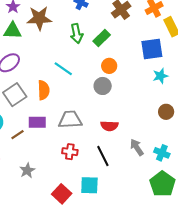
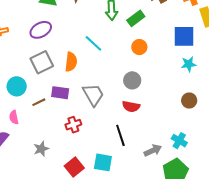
gray circle: (103, 86) -> (132, 80), moved
gray trapezoid: (70, 120) -> (93, 95), turned 55
gray arrow: (137, 147) -> (153, 150), moved, turned 90
red cross: (70, 152) -> (73, 125), moved, turned -35
gray star: (27, 170) -> (41, 149), moved

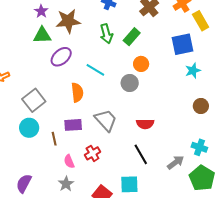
purple ellipse: (41, 30) -> (61, 57), moved
gray square: (42, 62) -> (34, 100), moved
gray circle: (132, 80) -> (130, 83), moved
brown line: (39, 102) -> (54, 139), turned -64
pink semicircle: (14, 117) -> (69, 161), moved

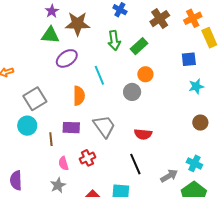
blue square: (183, 44) -> (189, 59), size x0.7
cyan line: (95, 70) -> (99, 75), turned 30
purple semicircle: (24, 183) -> (16, 180), turned -36

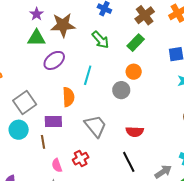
green arrow: (114, 41) -> (100, 40), turned -30
green rectangle: (139, 46) -> (136, 43), moved
cyan line: (99, 75) -> (88, 75), turned 42
purple rectangle: (71, 128) -> (53, 121), moved

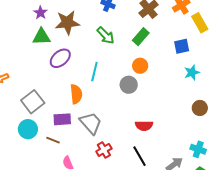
gray trapezoid: (95, 126) -> (91, 123), moved
brown line: (43, 142) -> (53, 140), turned -56
red cross: (81, 159) -> (104, 150), moved

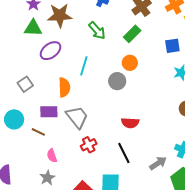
gray square: (33, 102) -> (25, 84), moved, size x0.7

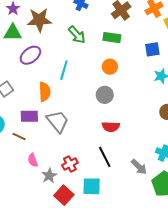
green rectangle: (132, 34) -> (112, 38), turned 54
gray circle: (117, 81) -> (105, 95), moved
red cross: (89, 145) -> (70, 164), moved
gray arrow: (158, 163) -> (139, 167), turned 78
gray star: (47, 178) -> (49, 176), moved

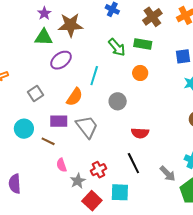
green arrow: (77, 35) -> (117, 47), moved
orange semicircle: (45, 92) -> (75, 97), turned 36
gray circle: (105, 95) -> (118, 101), moved

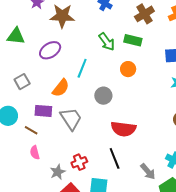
green triangle: (44, 37) -> (16, 36), moved
red semicircle: (140, 133) -> (123, 129), size x1.4
pink semicircle: (61, 165) -> (35, 153), moved

